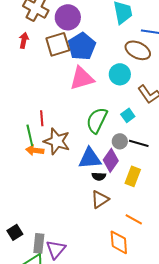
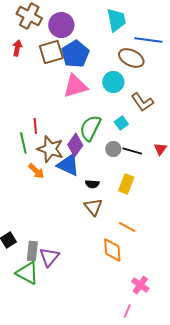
orange arrow: (35, 150) -> (36, 171), moved, turned -144
blue triangle: (90, 158) -> (68, 165), moved, turned 30
purple diamond: (111, 160) -> (75, 145), moved
brown triangle: (100, 199) -> (93, 207), turned -36

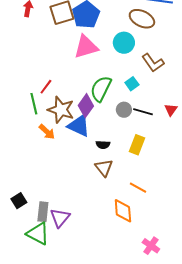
red line: (35, 126) -> (46, 87), turned 42

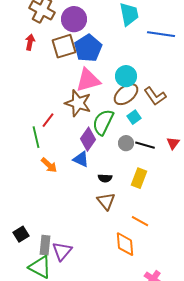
brown ellipse: (142, 19) -> (126, 94), moved, turned -65
brown star: (61, 110) -> (78, 103), moved
blue triangle: (79, 126) -> (81, 159), size x0.7

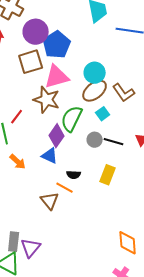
purple circle: (74, 19) -> (36, 32), moved
brown square: (64, 46) -> (31, 62), moved
brown triangle: (106, 201) -> (50, 201), moved
orange line: (140, 221) -> (65, 188), moved
orange diamond: (125, 244) -> (128, 243), moved

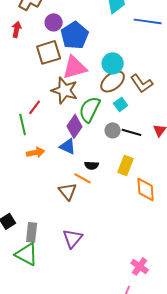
purple circle: (36, 32) -> (54, 22), size x0.7
orange arrow: (18, 162) -> (36, 152), turned -54
orange diamond: (128, 243) -> (146, 189), moved
purple triangle: (31, 248) -> (73, 238), moved

